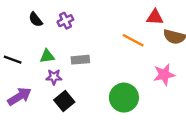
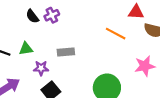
black semicircle: (36, 20) -> (32, 16), moved
green triangle: (47, 56) -> (26, 49), moved

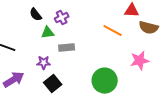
purple cross: (52, 15) -> (62, 18), moved
green triangle: (26, 49) -> (48, 33), moved

